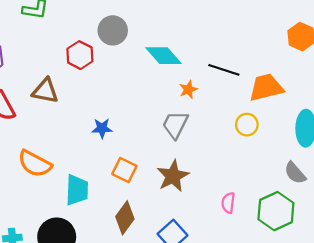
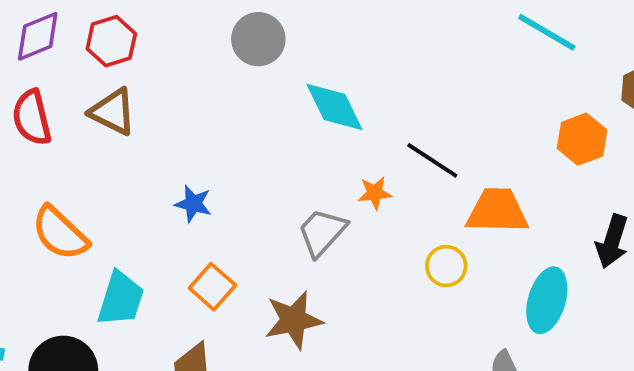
red hexagon: (80, 55) -> (111, 41), moved
orange star: (188, 89) -> (375, 193), moved

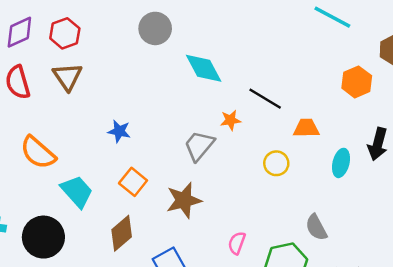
brown triangle: (113, 112) -> (67, 77), turned 32
orange trapezoid: (497, 211) -> (306, 128), size x0.7
cyan trapezoid: (121, 299) -> (77, 191), turned -57
cyan ellipse: (547, 300) -> (341, 163), moved, size x0.7

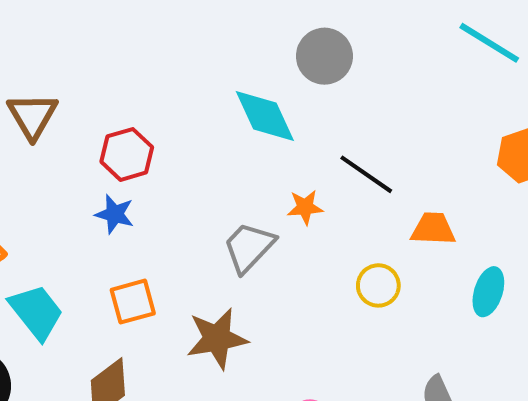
gray circle: (155, 28) -> (324, 56), moved
red hexagon: (65, 33) -> (127, 154), moved
orange square: (133, 182) -> (133, 302), turned 32

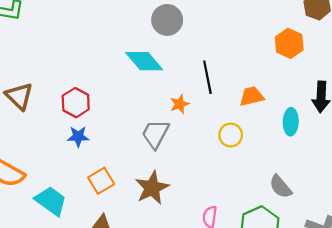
black line: (366, 174) -> (207, 77), turned 60

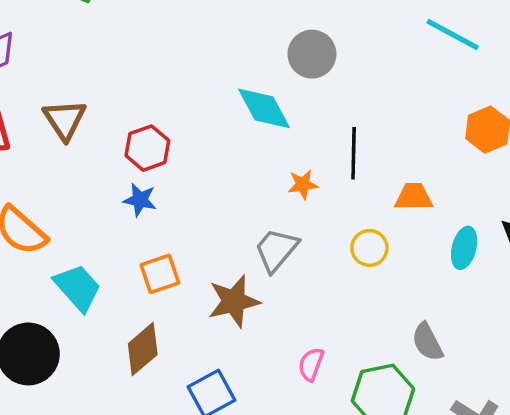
gray trapezoid: (155, 134) -> (276, 250), moved

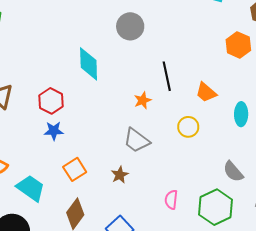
cyan diamond: (264, 108) -> (89, 64), moved, turned 40
orange trapezoid: (414, 197) -> (206, 92), turned -125
gray trapezoid: (276, 250) -> (137, 140), turned -80
brown star: (234, 301) -> (120, 175), size x0.6

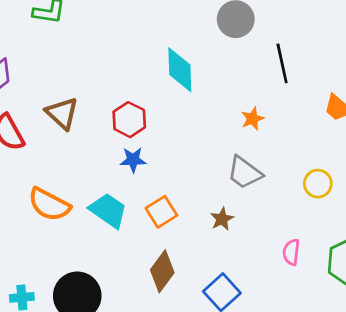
black line: (167, 76) -> (282, 63), moved
yellow circle: (188, 127) -> (318, 184), moved
cyan trapezoid: (31, 188) -> (108, 210), moved

